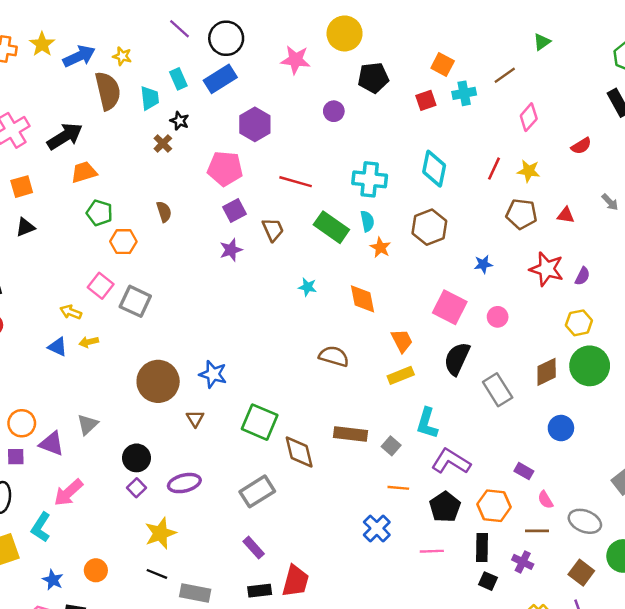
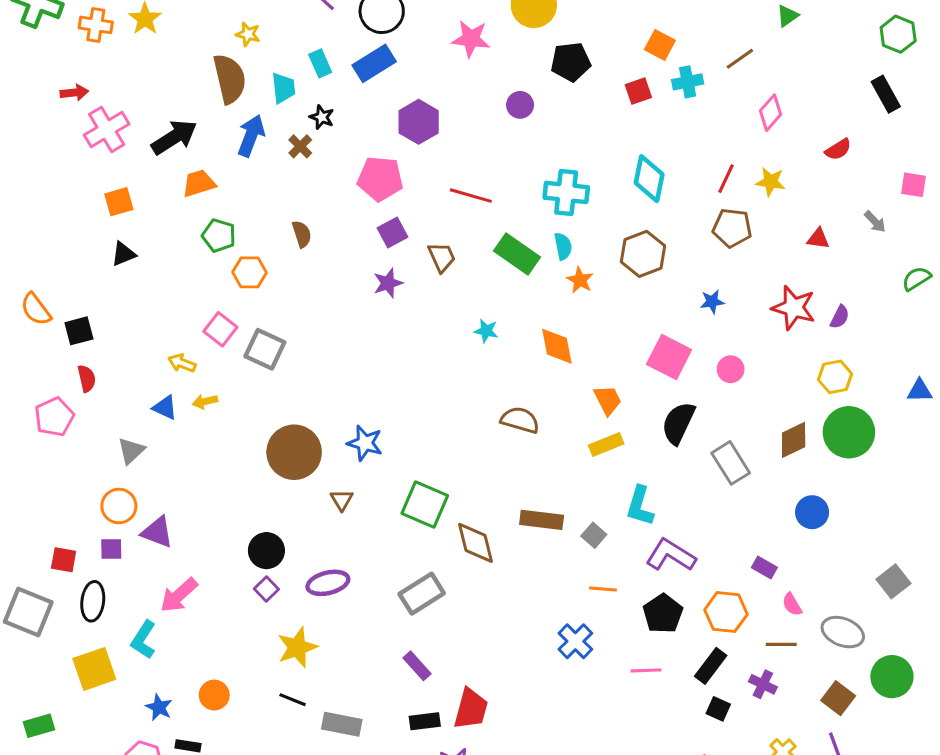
blue arrow: (79, 56) -> (251, 136), moved, turned -44
brown pentagon: (521, 214) -> (732, 228), moved
gray triangle: (87, 424) -> (131, 451), moved
black rectangle: (482, 548) -> (711, 666), turned 36

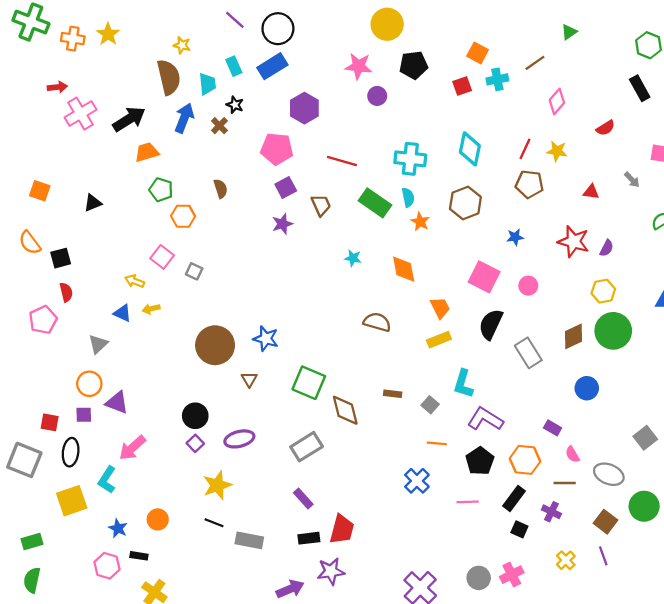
pink star: (471, 39) -> (358, 66), moved
orange square: (119, 202) -> (40, 191), moved, turned 35
gray square: (265, 349) -> (194, 271), size x0.6
brown rectangle: (542, 520) -> (393, 394), size x0.6

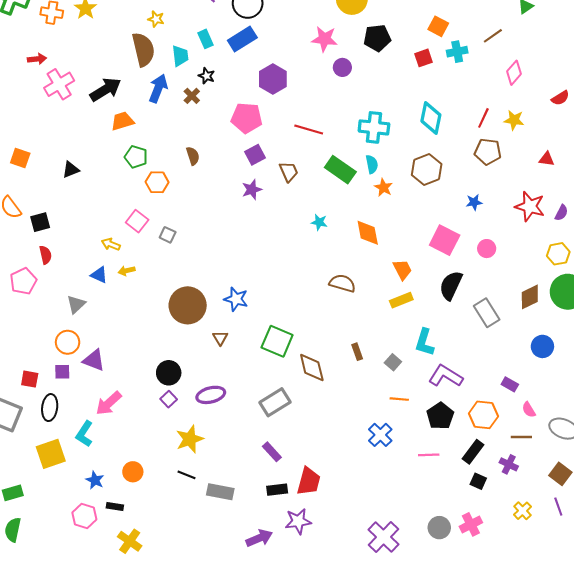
brown rectangle: (393, 394) -> (357, 352), turned 63

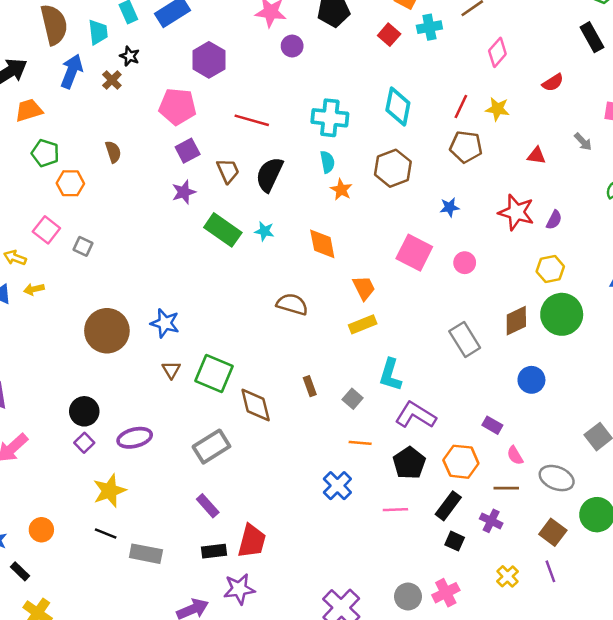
red square: (423, 58) -> (389, 35), turned -30
green rectangle: (340, 170) -> (223, 230), moved
black semicircle: (451, 285) -> (269, 175), moved
brown triangle: (220, 338) -> (171, 370), moved
black rectangle: (115, 507) -> (20, 571), turned 35

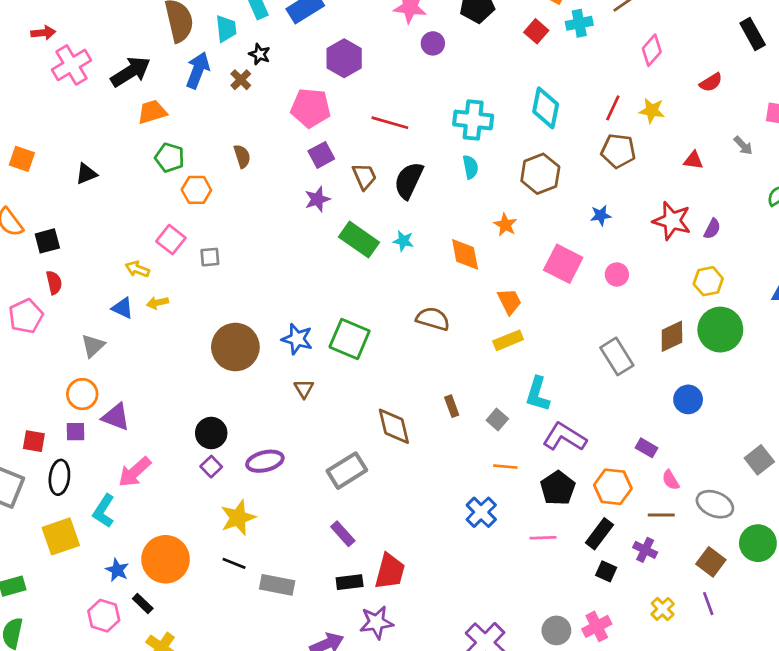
orange star: (341, 190) -> (505, 225), moved
gray square: (83, 246) -> (210, 257), turned -30
green square: (214, 374) -> (350, 339), moved
orange circle: (41, 530) -> (166, 559), size x1.8

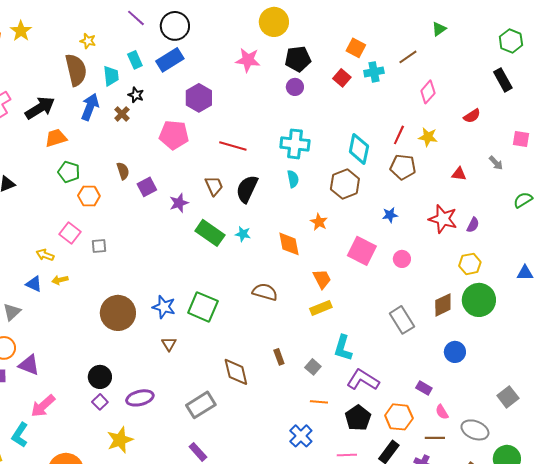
purple circle: (433, 43) -> (295, 87), moved
cyan diamond: (546, 108) -> (359, 149), moved
purple square: (321, 155) -> (147, 187), moved

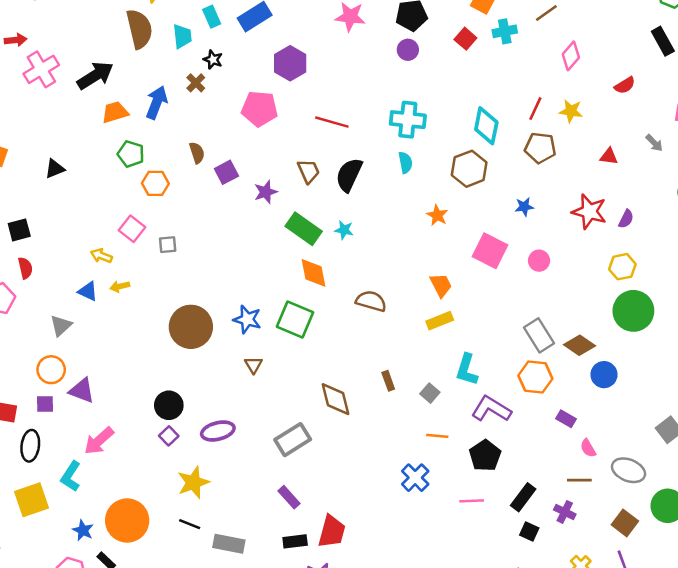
blue arrow: (90, 107) -> (157, 102), moved
orange diamond: (289, 244) -> (313, 273), moved
brown diamond: (443, 305) -> (579, 345), moved, turned 60
orange hexagon: (399, 417) -> (535, 377), moved

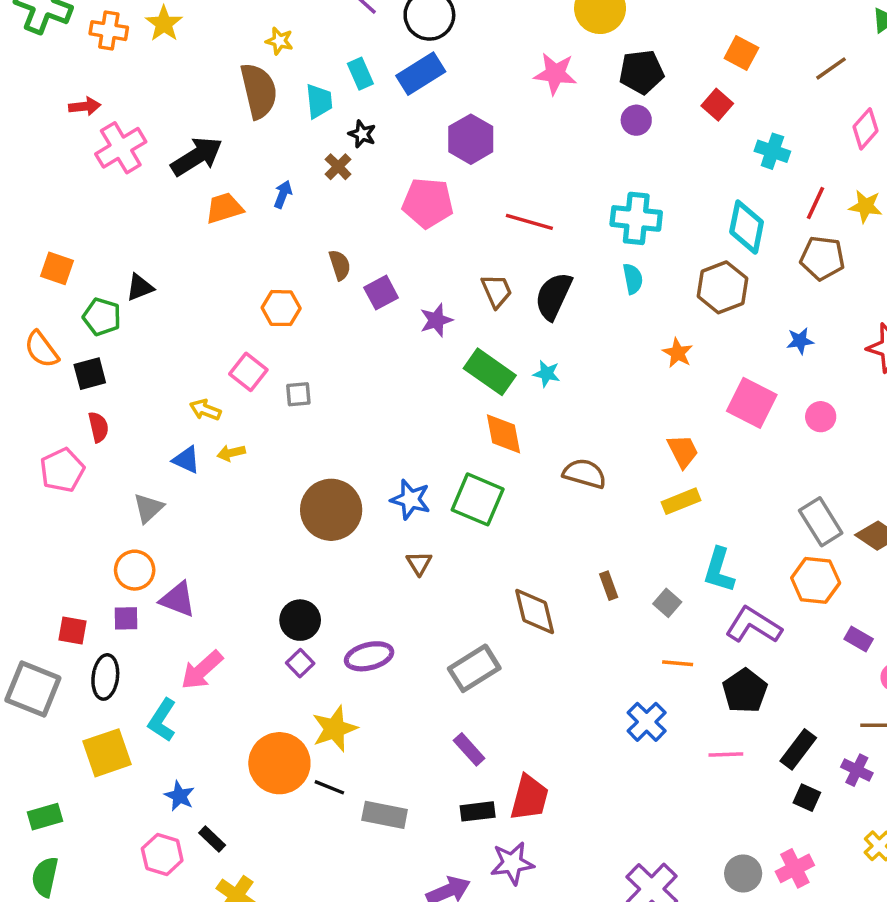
cyan cross: (505, 31) -> (772, 151), moved, turned 30
blue arrow: (157, 102) -> (283, 194), size x0.6
green pentagon: (131, 154) -> (102, 317), moved
orange circle: (127, 521) -> (279, 763), moved

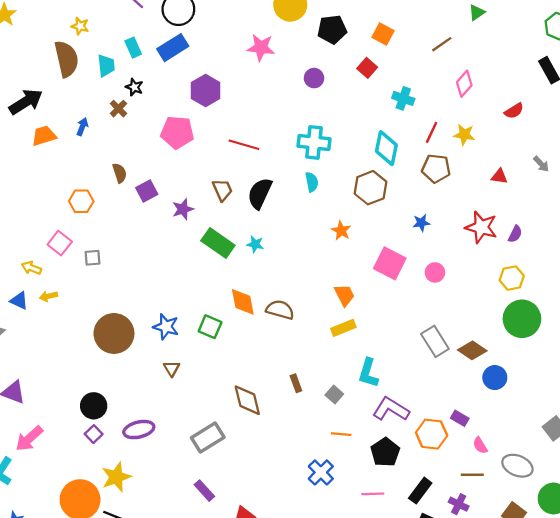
black pentagon: (641, 72) -> (332, 29), moved
orange diamond: (504, 434) -> (243, 302), moved
green square: (478, 499) -> (210, 327), size x0.7
orange hexagon: (816, 580) -> (432, 434), moved

